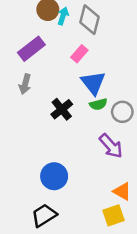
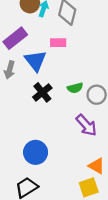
pink rectangle: (79, 54) -> (58, 43), turned 49
blue triangle: (93, 83) -> (36, 61), moved

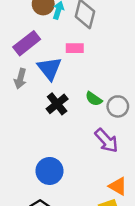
green semicircle: (75, 88) -> (94, 99), turned 49

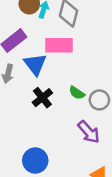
pink rectangle: (75, 48) -> (59, 45), size x1.6

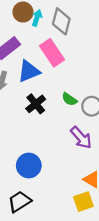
pink rectangle: (59, 45) -> (52, 53), turned 56
blue triangle: (35, 64) -> (29, 71), turned 45

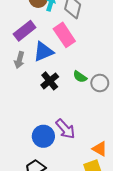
purple arrow: (81, 138) -> (65, 129), moved

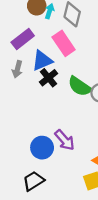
green semicircle: (80, 77) -> (80, 86), size x1.6
black cross: (50, 81) -> (48, 78), moved

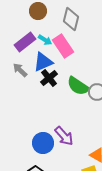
cyan arrow: (50, 11) -> (45, 40), moved, turned 104
gray arrow: (17, 69) -> (20, 70), turned 119

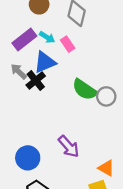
pink rectangle: (63, 46) -> (68, 44), size x0.6
black cross: (49, 78) -> (36, 80), moved
blue circle: (43, 143) -> (28, 158), moved

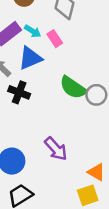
black cross: (36, 80) -> (19, 92), moved, turned -30

